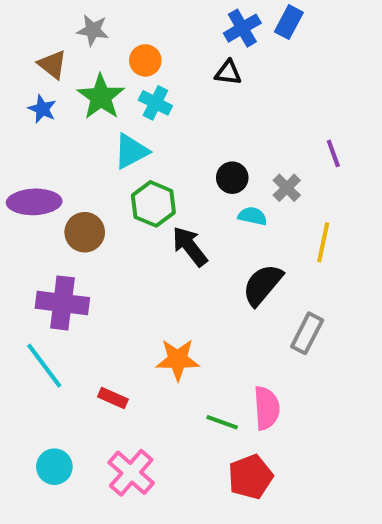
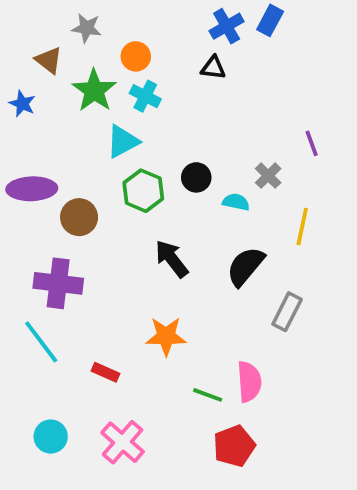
blue star: (42, 109) -> (22, 104), moved
black circle: (232, 178) -> (196, 177), moved
black arrow: (190, 246) -> (172, 259), moved

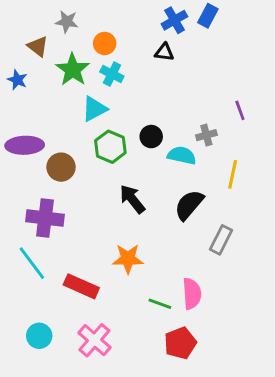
gray cross: (268, 176) -> (206, 135), turned 30
cyan semicircle: (236, 202) -> (182, 155), size x1.4
red rectangle: (106, 372) -> (81, 286), size x1.6

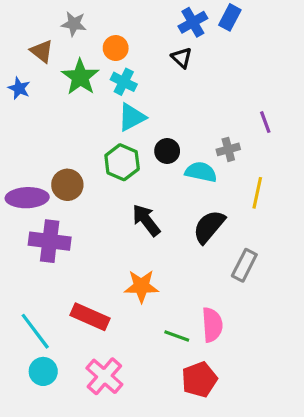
black triangle: (164, 52) -> (182, 58), turned 36
cyan triangle: (94, 109) -> (132, 117), moved
purple ellipse: (25, 145) -> (27, 198), moved
cyan line: (32, 263) -> (35, 331), moved

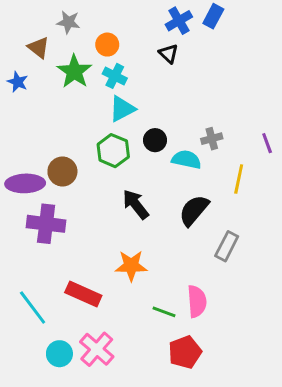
purple line: (265, 122) -> (267, 143), moved
cyan circle: (43, 371) -> (59, 354), moved

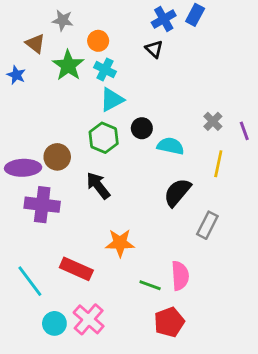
gray cross: (212, 139) -> (213, 121), moved, turned -30
black arrow: (136, 204) -> (98, 186), moved

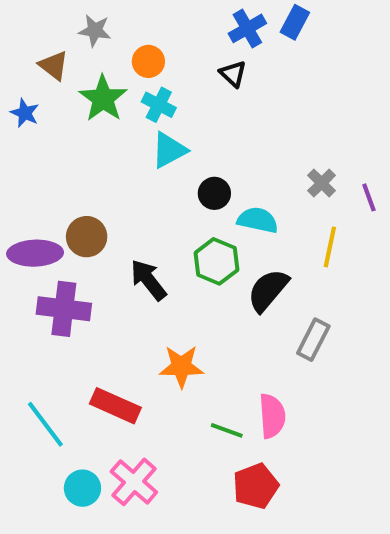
green hexagon: (104, 138) -> (216, 261), moved

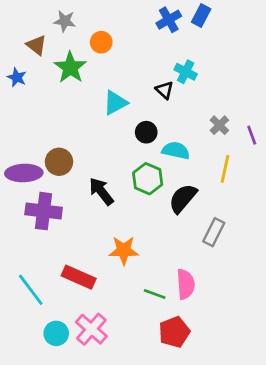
black triangle: (233, 74) -> (165, 90), moved
cyan cross: (159, 105) -> (186, 72), moved

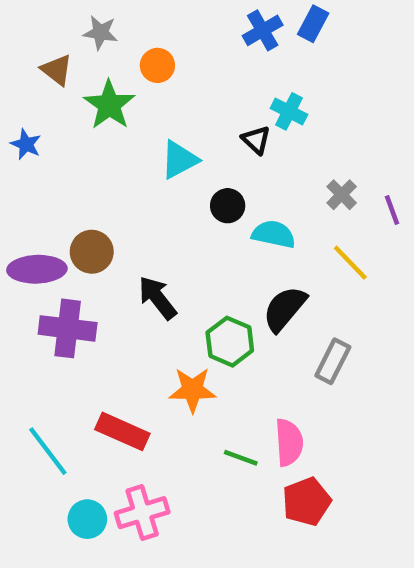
blue star: (17, 77) -> (26, 144), moved
yellow line: (225, 169) -> (350, 263), turned -56
green hexagon: (148, 179) -> (230, 342), moved
pink cross: (91, 329) -> (142, 513), turned 32
red pentagon: (174, 332) -> (307, 502), moved

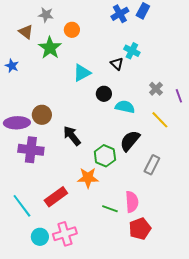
red rectangle: (122, 431) -> (56, 197), turned -60

